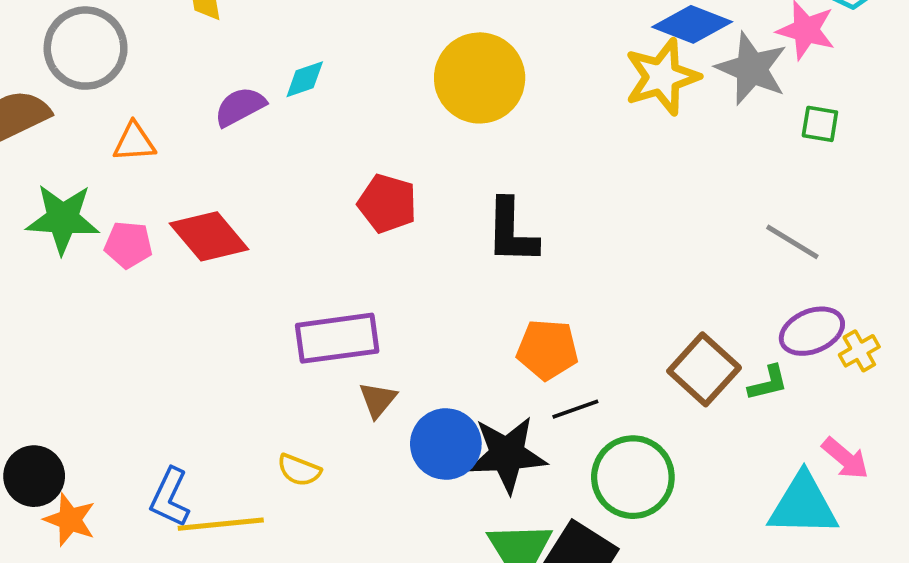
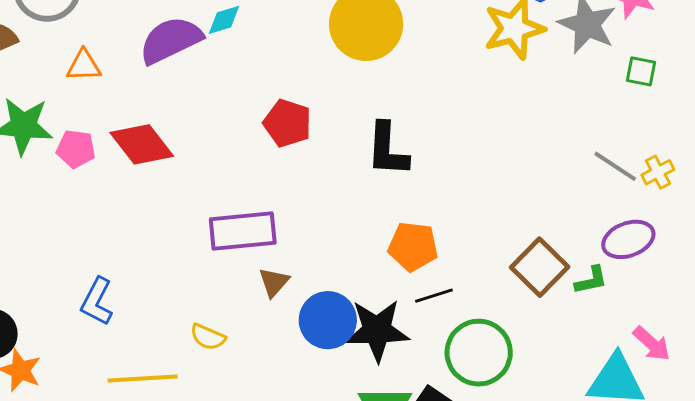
purple semicircle: (240, 107) -> (171, 40), size x1.5
yellow cross: (859, 351) -> (658, 172), moved
blue L-shape: (170, 497) -> (97, 302), moved

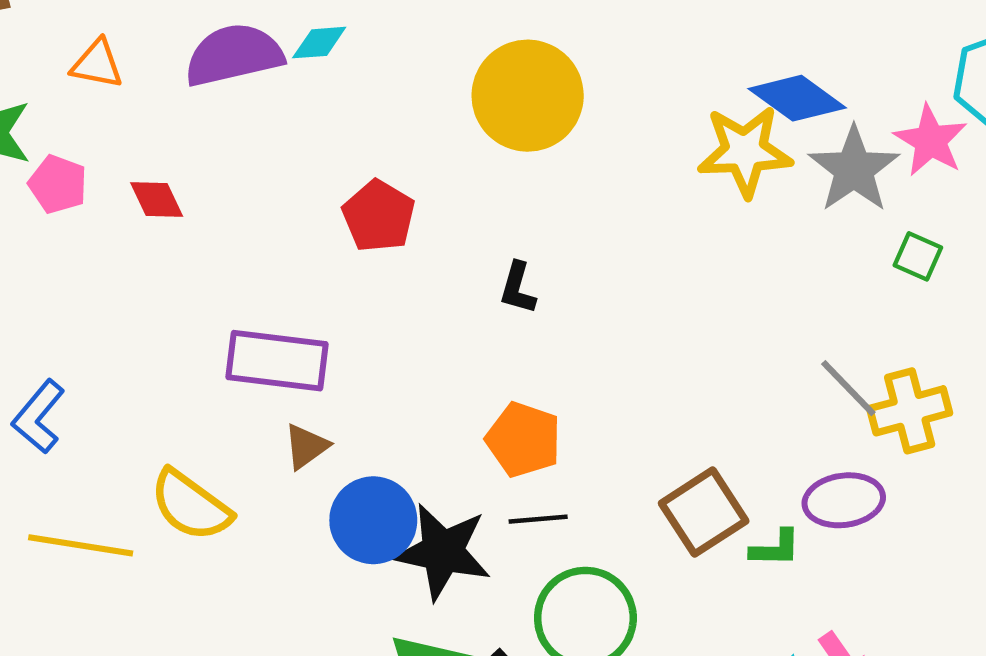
red diamond: (142, 144) -> (157, 199), size x0.6
black L-shape: (387, 149) -> (518, 288), size x0.6
yellow cross: (658, 172) -> (910, 411), size x1.6
yellow semicircle: (208, 337) -> (191, 505), size x1.6

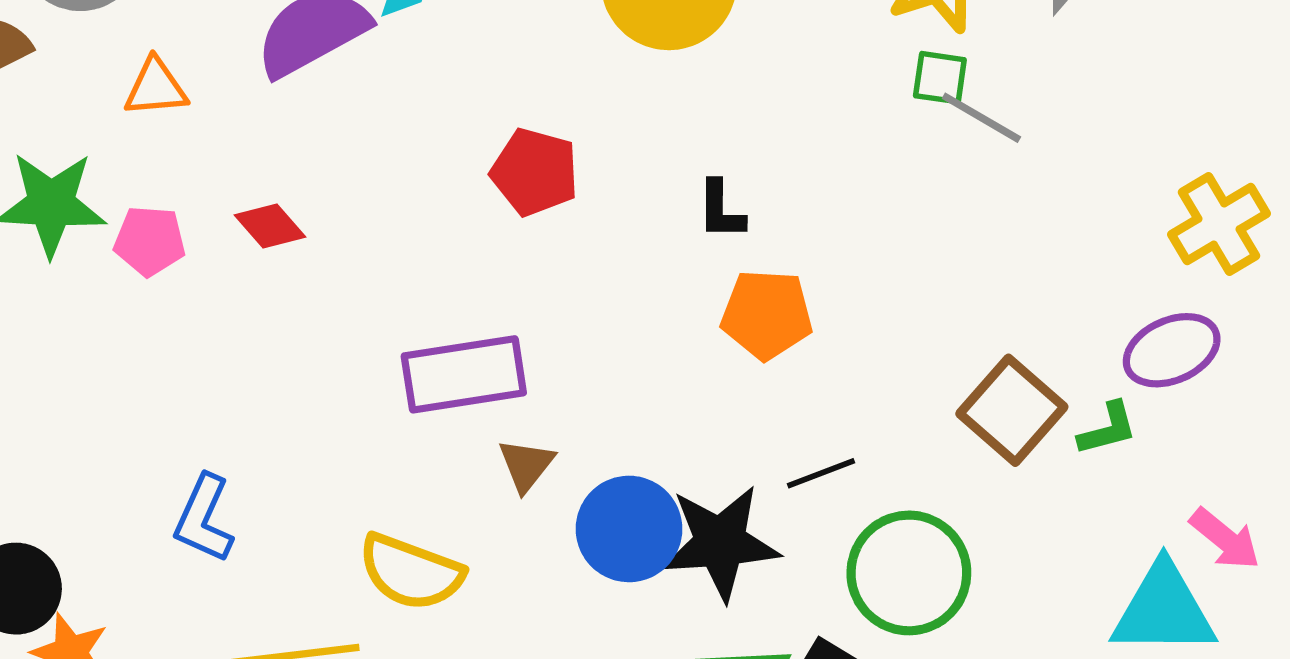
green square: (918, 256) -> (940, 78), moved
gray line: (848, 388) -> (981, 118), moved
orange pentagon: (523, 440) -> (767, 314), moved

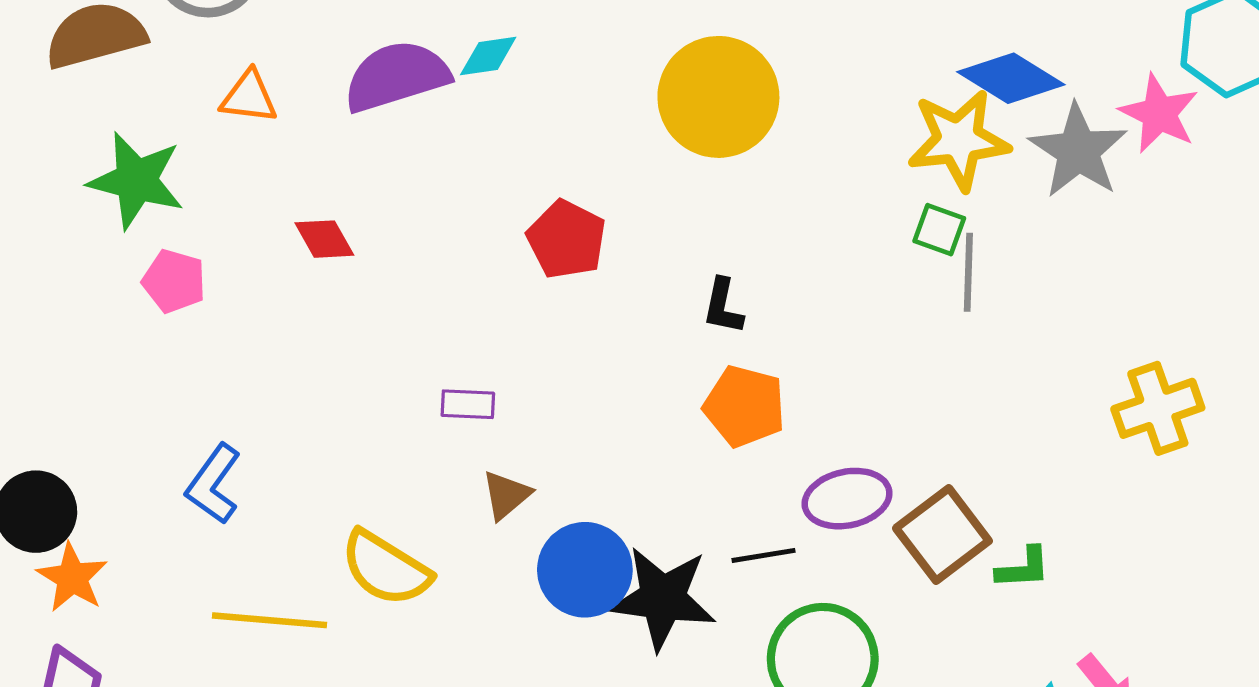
gray line: (981, 118) -> (968, 272), turned 50
pink pentagon: (150, 241) -> (174, 281), moved
purple ellipse: (1172, 350) -> (847, 499), moved
purple rectangle: (464, 374) -> (468, 404), size x0.5

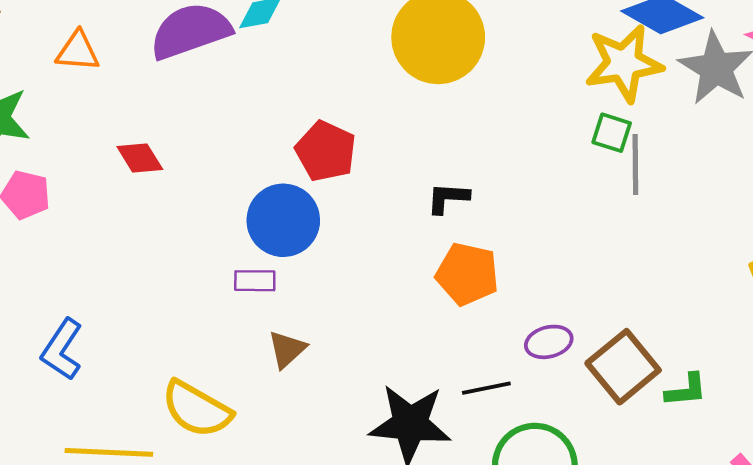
black L-shape: (723, 306) -> (448, 198), turned 84
purple ellipse: (847, 499) -> (549, 342), size x0.7
blue circle: (585, 570) -> (283, 220), moved

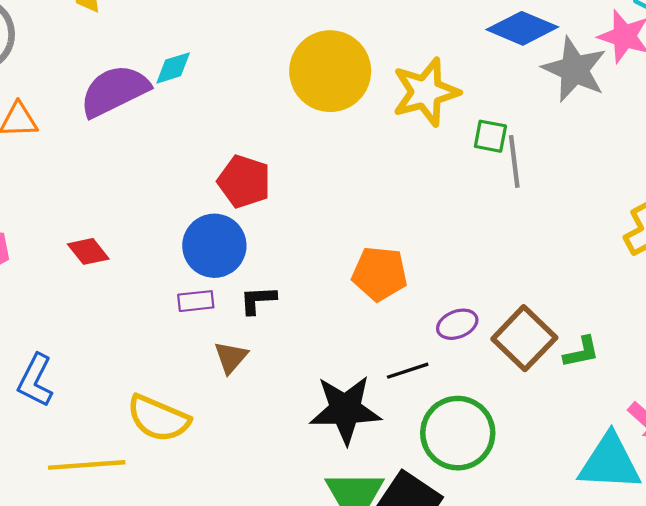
yellow star: (624, 63) -> (426, 92), moved
red diamond: (140, 158) -> (88, 251), moved
black L-shape: (448, 198) -> (258, 300), moved

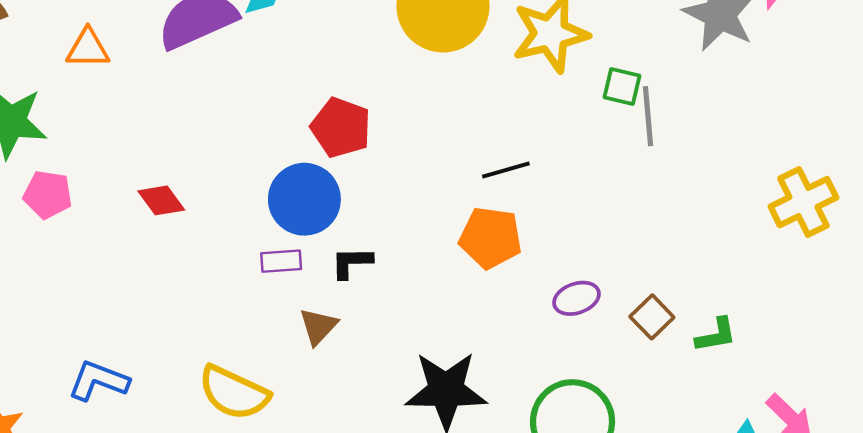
brown square: (524, 338) -> (652, 317), size x0.6
black line: (408, 371) -> (506, 170), moved
blue L-shape: (35, 380) -> (98, 381), moved, turned 82

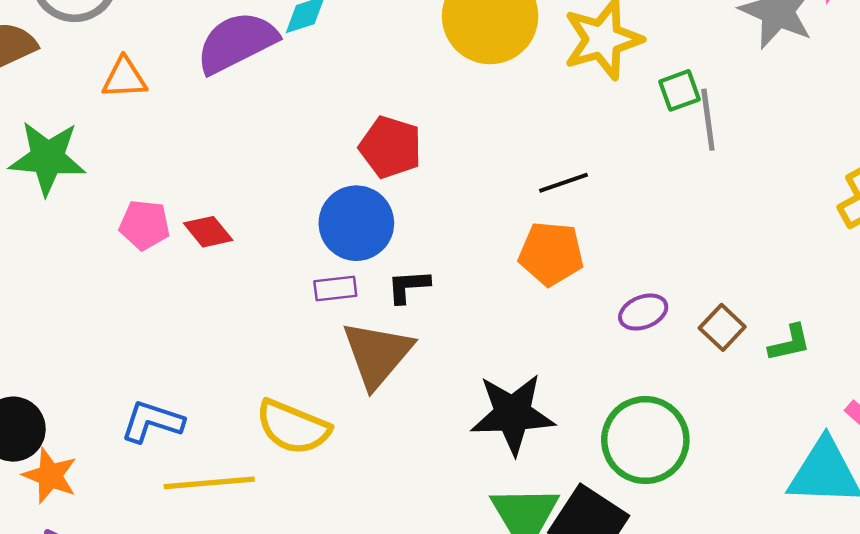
green square: (622, 87) -> (680, 90), turned -30
pink pentagon: (48, 195) -> (144, 225), moved
brown triangle: (318, 326) -> (377, 354), size x1.8

